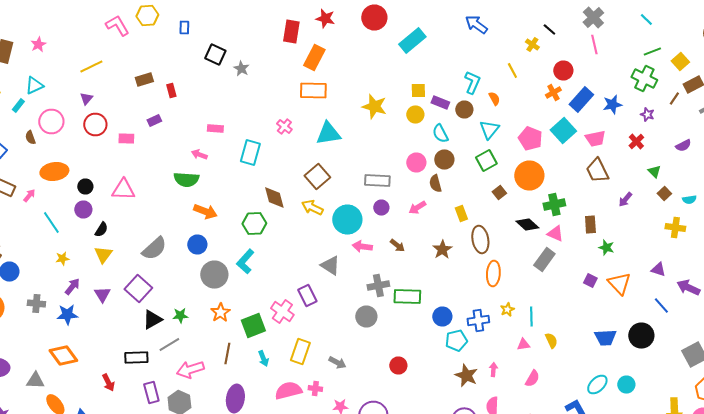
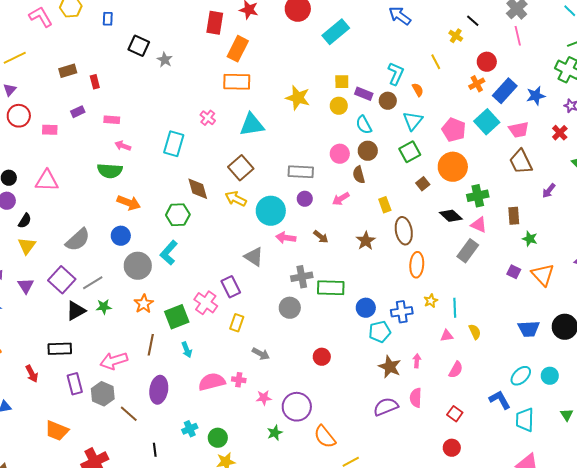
pink rectangle: (215, 128) -> (112, 120), moved
gray line: (169, 344) -> (93, 283), moved
yellow rectangle: (300, 352) -> (237, 323), moved, size x0.7

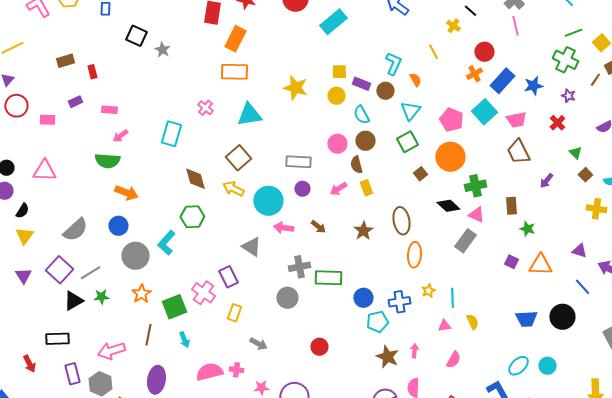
pink arrow: (123, 146) -> (120, 136), turned -56
yellow rectangle: (385, 205) -> (366, 188), moved
green hexagon: (178, 215) -> (192, 217), moved
orange triangle: (543, 275) -> (540, 265), turned -45

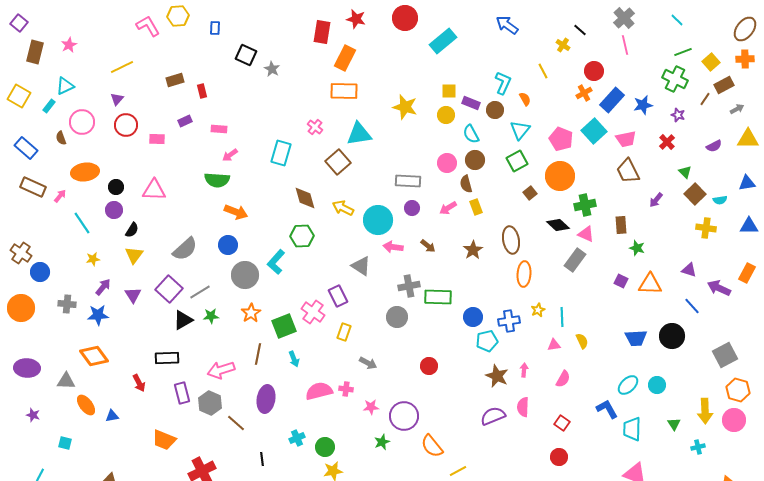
brown square: (238, 158) -> (338, 162), moved
brown square: (585, 175) -> (695, 194), size x1.5

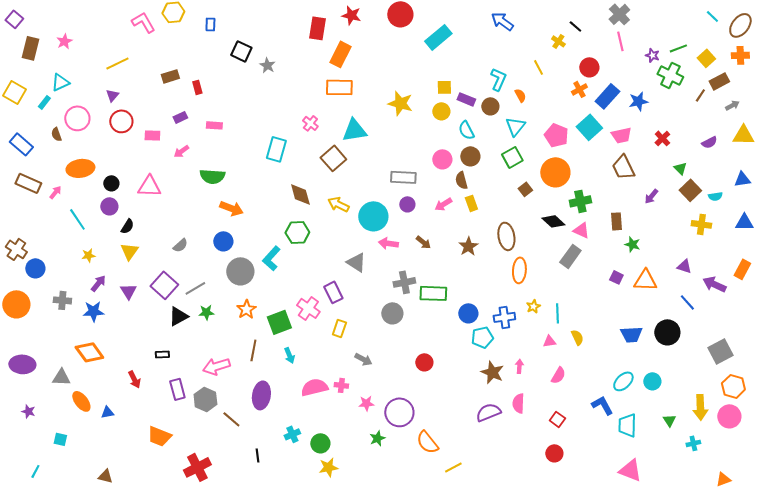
cyan line: (677, 20) -> (712, 16), moved
purple star: (678, 115) -> (652, 55), moved
pink arrow: (230, 155) -> (181, 151), moved
gray semicircle: (185, 249) -> (180, 245), size x0.6
black rectangle: (167, 358) -> (162, 354), size x0.6

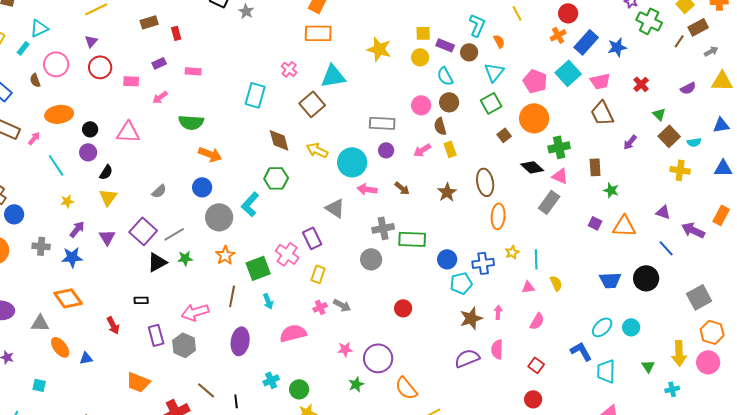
brown star: (492, 372) -> (471, 318), turned 30
pink cross: (341, 385) -> (320, 307), moved, turned -32
brown line: (231, 419) -> (206, 390), moved

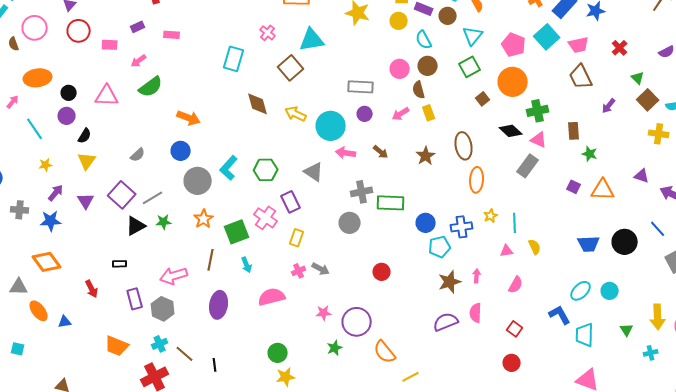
green semicircle: (191, 122) -> (151, 87), moved, turned -40
green hexagon: (276, 178) -> (266, 170), moved
blue line: (666, 248) -> (658, 229), moved
cyan cross: (271, 380) -> (160, 344), moved

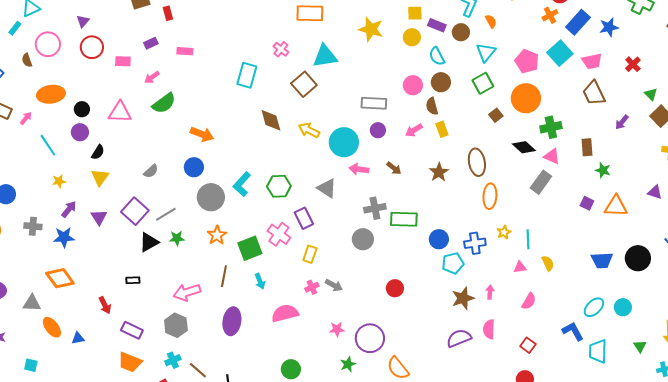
purple rectangle: (135, 299) -> (132, 330), moved, turned -50

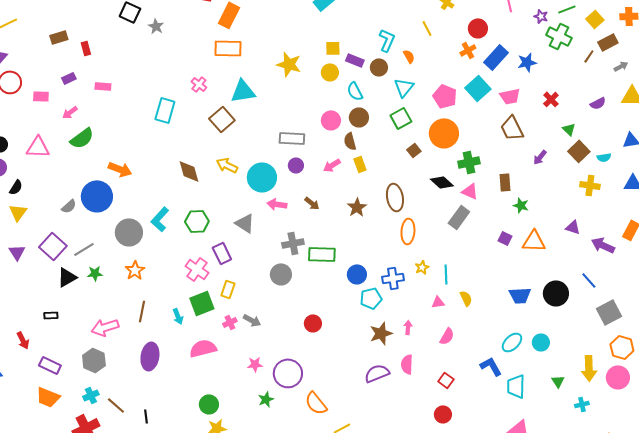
brown diamond: (271, 120) -> (189, 171), moved
blue circle: (194, 167) -> (97, 196), moved, size x1.6
green square: (250, 248) -> (202, 303), moved

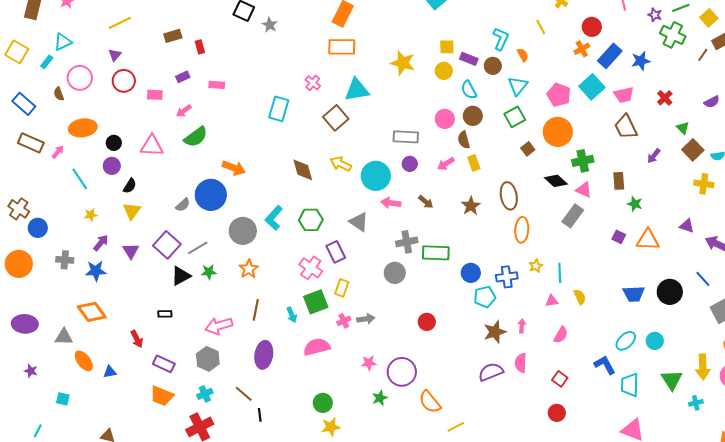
gray arrow: (252, 320) -> (366, 319), turned -36
green triangle: (558, 381) -> (672, 380), size x1.6
brown line: (116, 405) -> (244, 394), moved

